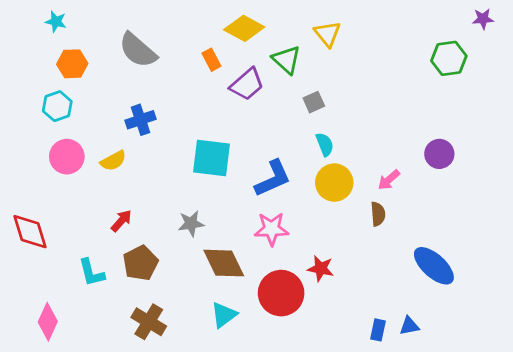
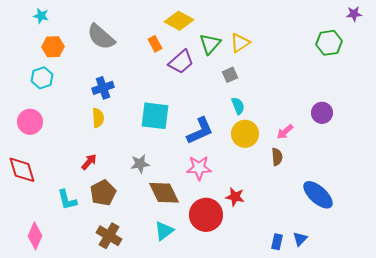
yellow triangle: (327, 34) -> (240, 43), moved, turned 35
green triangle: (287, 60) -> (210, 44), turned 30
pink circle: (67, 157) -> (30, 122), moved
yellow semicircle: (113, 161) -> (98, 118), moved, turned -66
blue triangle: (409, 326) -> (300, 239), turned -35

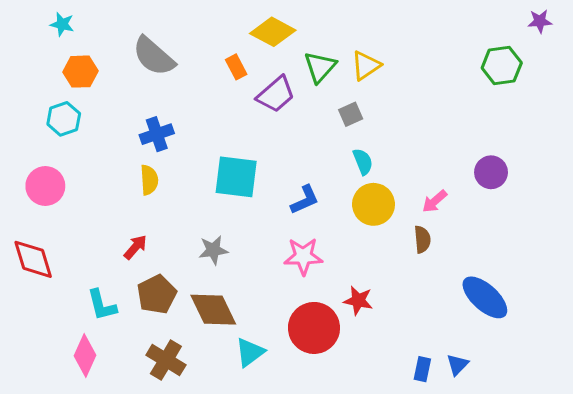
blue L-shape: (200, 131) -> (305, 200), size x0.7
brown diamond: (164, 193) -> (213, 310), moved
pink diamond: (35, 236) -> (85, 355), moved

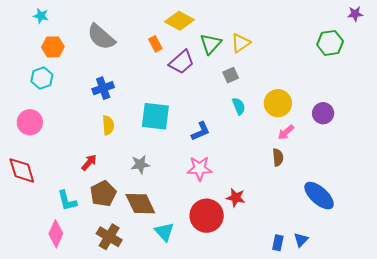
yellow semicircle: (149, 180) -> (108, 125), moved
yellow circle: (373, 204) -> (278, 103), moved
cyan triangle: (250, 352) -> (164, 232), turned -35

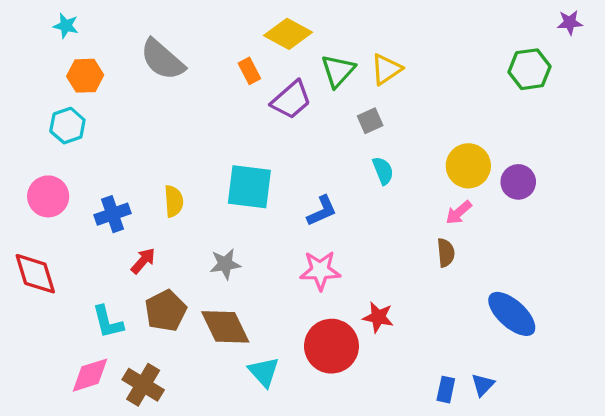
blue cross: (103, 88) -> (113, 214), moved
yellow circle: (278, 103) -> (468, 166), moved
pink diamond: (56, 234) -> (90, 375), turned 48
brown cross: (109, 237) -> (143, 385), moved

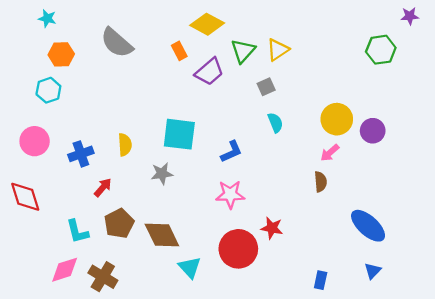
gray star: (225, 264) -> (162, 174), moved
blue triangle: (483, 385) -> (373, 271), moved

